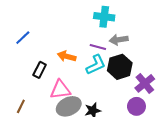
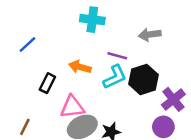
cyan cross: (104, 17) -> (92, 20), moved
gray arrow: (119, 40) -> (150, 35), moved

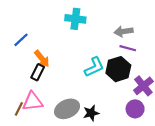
purple line: (117, 56) -> (128, 48), moved
orange arrow: (80, 67) -> (42, 59), moved, turned -144
pink triangle: (72, 107) -> (32, 102), moved

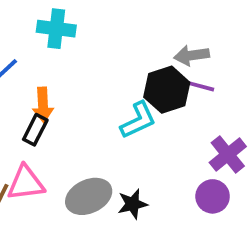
cyan cross: (75, 19) -> (56, 29), moved
orange arrow: (42, 59) -> (43, 105), turned 36
black hexagon: (118, 69) -> (167, 90), moved

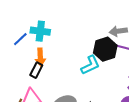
cyan cross: (56, 29) -> (40, 31), moved

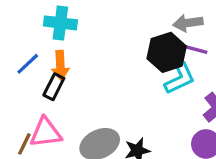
blue line: (20, 39) -> (28, 64), moved
cyan L-shape: (90, 65) -> (180, 79), moved

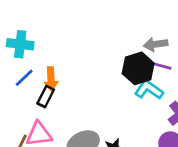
cyan cross: (60, 23) -> (20, 44), moved
cyan L-shape: (180, 79) -> (149, 90), turned -120

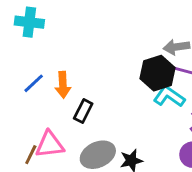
cyan cross: (20, 44) -> (29, 22), moved
black rectangle: (46, 97) -> (83, 111), moved

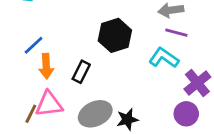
black hexagon: (157, 73) -> (115, 35), moved
orange arrow: (63, 85) -> (46, 66), moved

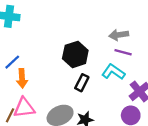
black rectangle: (81, 72) -> (82, 83), moved

